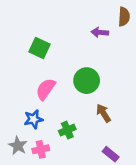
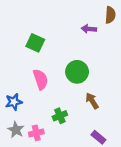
pink semicircle: (46, 89) -> (41, 79), turned 126
blue star: (34, 119) -> (14, 102), moved

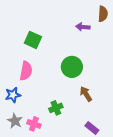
pink semicircle: (41, 79) -> (26, 71), moved, turned 30
pink cross: (36, 133) -> (34, 124), turned 32

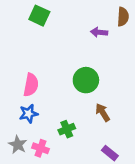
green square: (33, 40) -> (39, 16), moved
blue star: (13, 95) -> (29, 114), moved

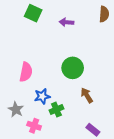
purple arrow: (99, 32) -> (67, 22), moved
blue star: (29, 114) -> (42, 96), moved
gray star: (18, 145) -> (16, 110), moved

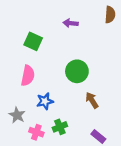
green square: (33, 13) -> (33, 41), moved
green cross: (56, 110) -> (60, 127), moved

